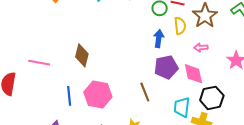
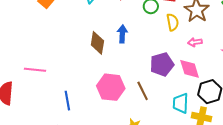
blue arrow: (159, 39) -> (122, 34), moved
brown diamond: (82, 55) -> (97, 43), moved
pink hexagon: (98, 94) -> (111, 87), moved

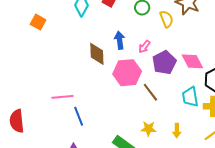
pink arrow: (195, 42) -> (144, 47), moved, turned -32
pink line: (35, 70) -> (62, 97), moved
pink hexagon: (111, 87) -> (127, 73), moved

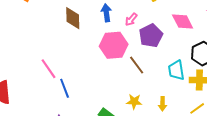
brown diamond: (97, 54) -> (73, 18), moved
pink diamond: (192, 61) -> (183, 21), moved
pink line: (62, 97) -> (49, 69), turned 60

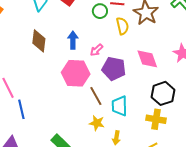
purple pentagon: (151, 36) -> (114, 69), turned 30
cyan trapezoid: (176, 70) -> (120, 106), moved
yellow star: (134, 102) -> (97, 123), moved

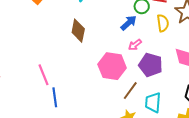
blue arrow: (73, 40) -> (129, 23), moved, turned 42
brown line: (96, 96) -> (130, 91), turned 60

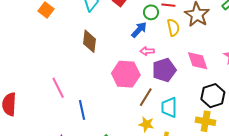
pink arrow: (135, 45) -> (147, 51), turned 40
purple pentagon: (151, 65) -> (164, 70), turned -30
blue line: (55, 97) -> (82, 110), moved

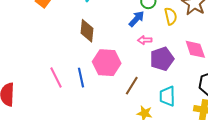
pink hexagon: (126, 74) -> (107, 63), moved
brown line: (146, 97) -> (132, 86), moved
blue line: (82, 110) -> (81, 78), moved

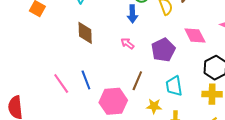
blue arrow: (137, 19) -> (132, 14), turned 144
pink arrow: (145, 40) -> (127, 44), moved, turned 48
pink hexagon: (107, 63) -> (113, 101), moved

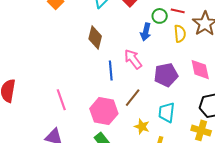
pink arrow: (127, 44) -> (133, 59), size x1.5
blue line: (86, 80) -> (111, 71), moved
pink line: (61, 84) -> (61, 100), moved

